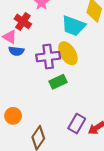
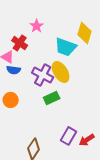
purple cross: (48, 57) -> (43, 75), turned 35
orange circle: (13, 116) -> (11, 100), moved

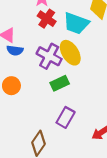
red cross: (20, 43) -> (47, 19), moved
purple rectangle: (69, 136) -> (66, 117), moved

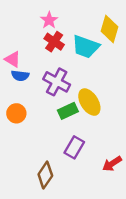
yellow ellipse: (70, 53) -> (89, 102), moved

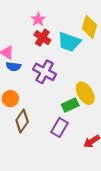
yellow ellipse: (89, 102) -> (85, 93), moved
green rectangle: (68, 111) -> (70, 105), moved
brown diamond: (45, 175) -> (22, 121), moved

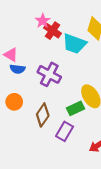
red cross: (42, 38) -> (53, 31), moved
brown diamond: (22, 121) -> (43, 115), moved

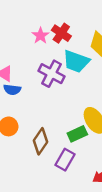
red cross: (53, 31) -> (61, 33), moved
purple cross: (49, 74) -> (52, 74), moved

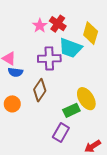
purple cross: (52, 74) -> (49, 58), turned -30
brown diamond: (40, 141) -> (40, 90), moved

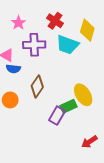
pink star: (40, 26) -> (18, 23), moved
purple cross: (49, 58) -> (34, 45), moved
purple rectangle: (61, 133) -> (57, 116), moved

